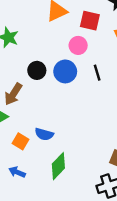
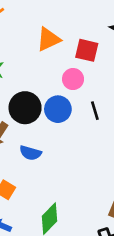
black circle: (37, 70) -> (25, 108), size x1.5
blue semicircle: (44, 134) -> (30, 153), moved

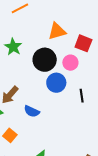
black circle: (25, 108) -> (45, 60), moved
black line: (95, 111) -> (82, 96), moved

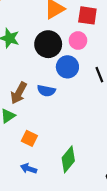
blue semicircle: (32, 111) -> (46, 91), moved

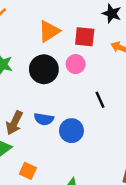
blue circle: (67, 67) -> (71, 131), moved

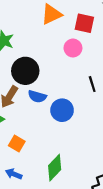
black circle: (44, 69) -> (25, 71), moved

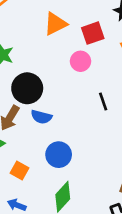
red square: (84, 23) -> (93, 33), turned -30
blue circle: (62, 110) -> (59, 155), moved

